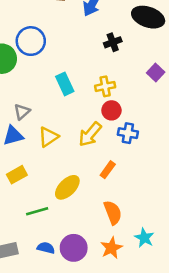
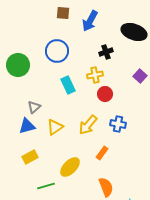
blue circle: (31, 41) -> (57, 51), moved
yellow cross: (105, 86) -> (95, 75), moved
red circle: (111, 110) -> (105, 94), moved

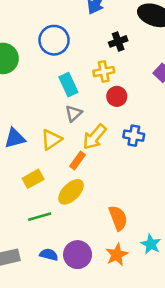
gray triangle: (34, 107) -> (74, 113), moved
orange rectangle: (102, 153) -> (78, 160), moved
yellow rectangle: (30, 157) -> (33, 179), moved

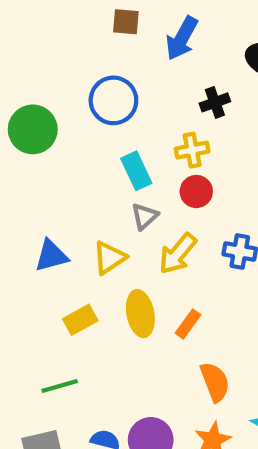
red circle: (117, 96) -> (196, 191), moved
orange rectangle: (78, 160) -> (188, 324), moved
yellow ellipse: (71, 192) -> (140, 314), moved, turned -56
green line: (40, 217) -> (60, 386), moved

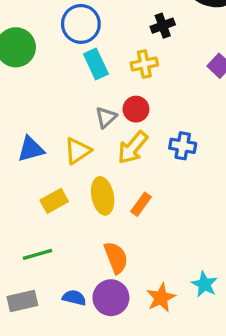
cyan rectangle: (136, 171) -> (96, 64), moved
red circle: (196, 191) -> (136, 109), moved
orange semicircle: (215, 382) -> (116, 258), moved

